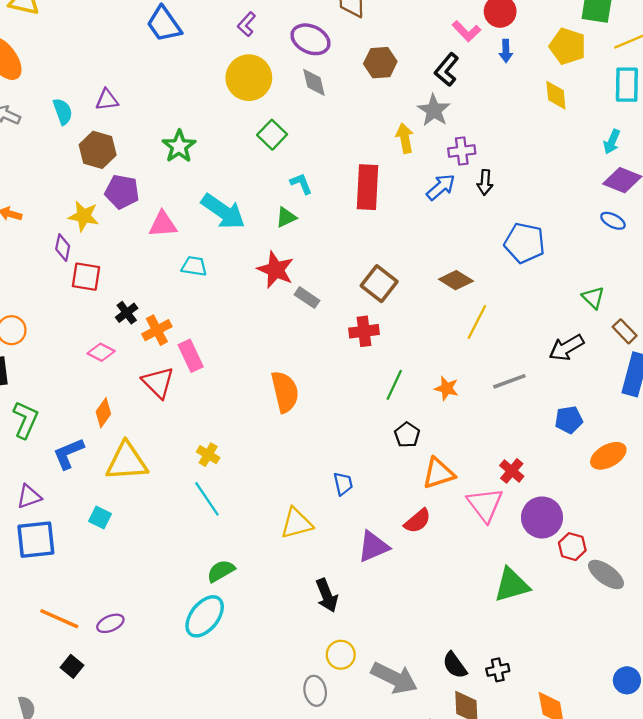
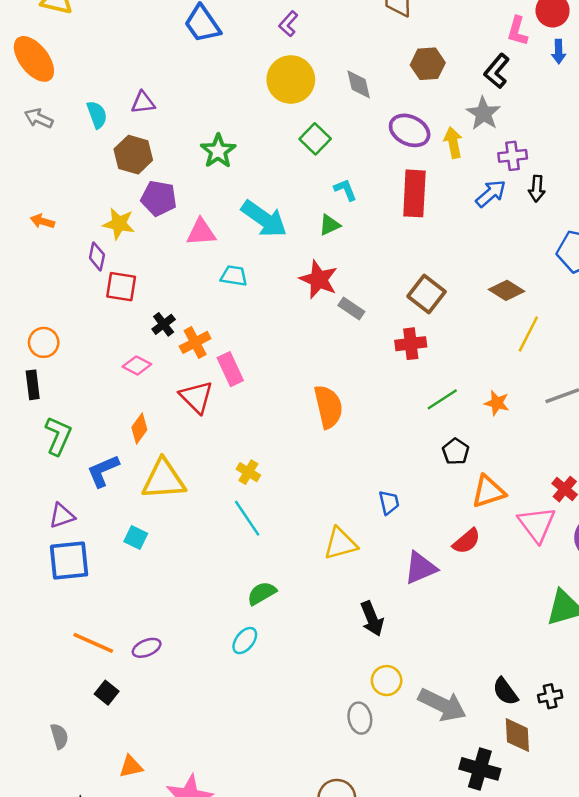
pink L-shape: (466, 31) -> (517, 31), turned 60
purple ellipse: (310, 39) -> (410, 130), moved
green line: (394, 385) -> (442, 399), turned 32
cyan ellipse: (205, 616) -> (245, 641), size x0.6

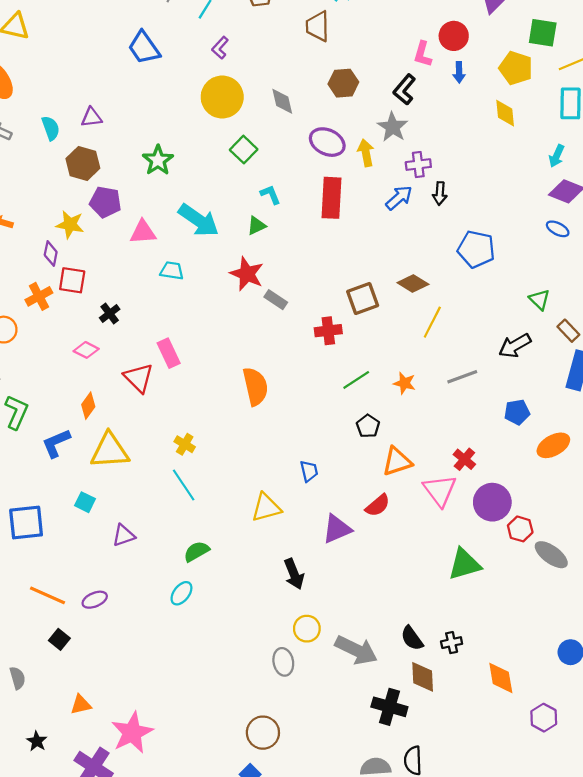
brown square: (427, 294) -> (363, 299), moved, turned 32
orange cross: (195, 342) -> (39, 296), moved
purple triangle: (62, 516) -> (124, 535), moved

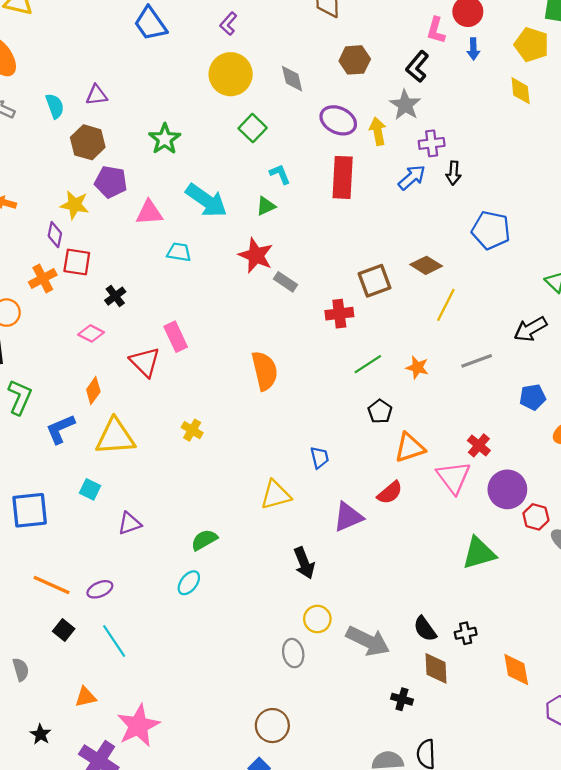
cyan line: (184, 485) -> (114, 641), moved
black cross: (389, 707) -> (402, 699), size x0.6

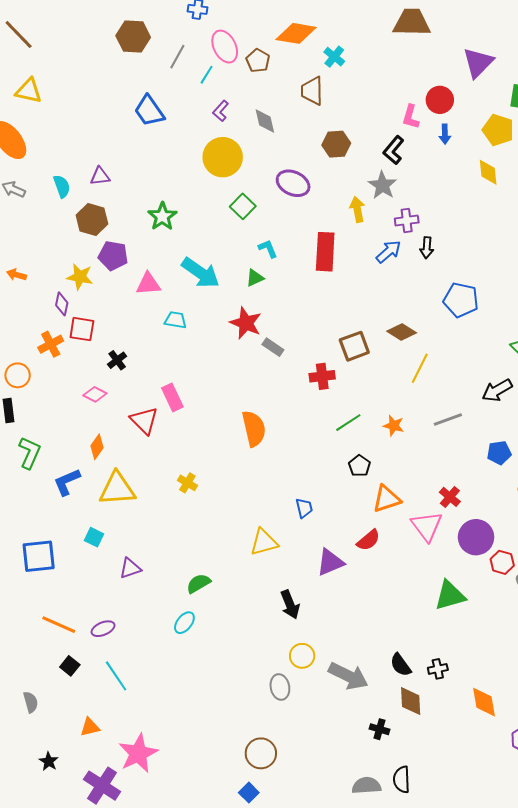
gray diamond: (292, 79) -> (265, 121), moved
purple ellipse: (338, 120) -> (293, 183), moved

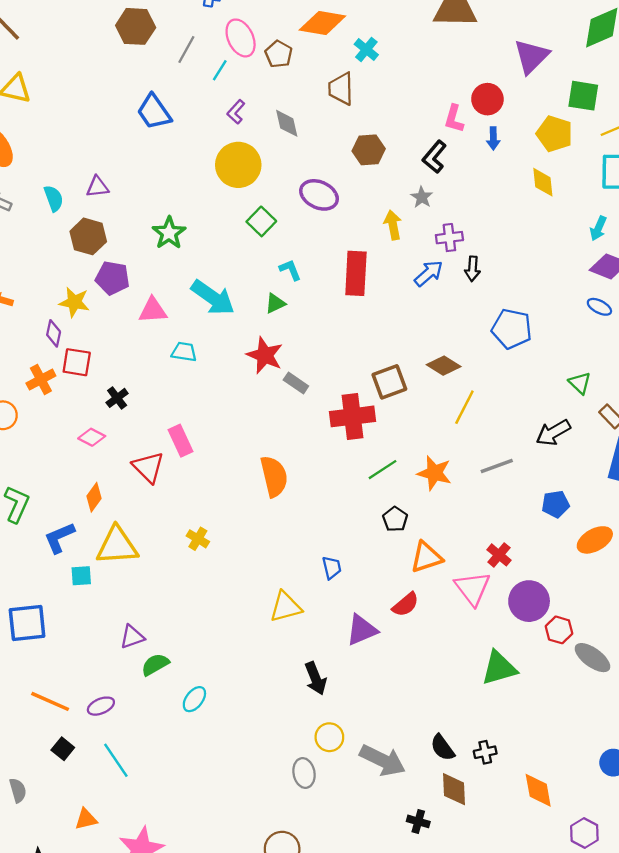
gray star: (383, 185) -> (422, 197), size x0.7
red cross: (322, 376) -> (352, 416), size x1.5
orange star: (394, 426) -> (434, 473), size x1.4
cyan square: (94, 537) -> (81, 576), moved, turned -30
green semicircle: (199, 583) -> (155, 665), moved

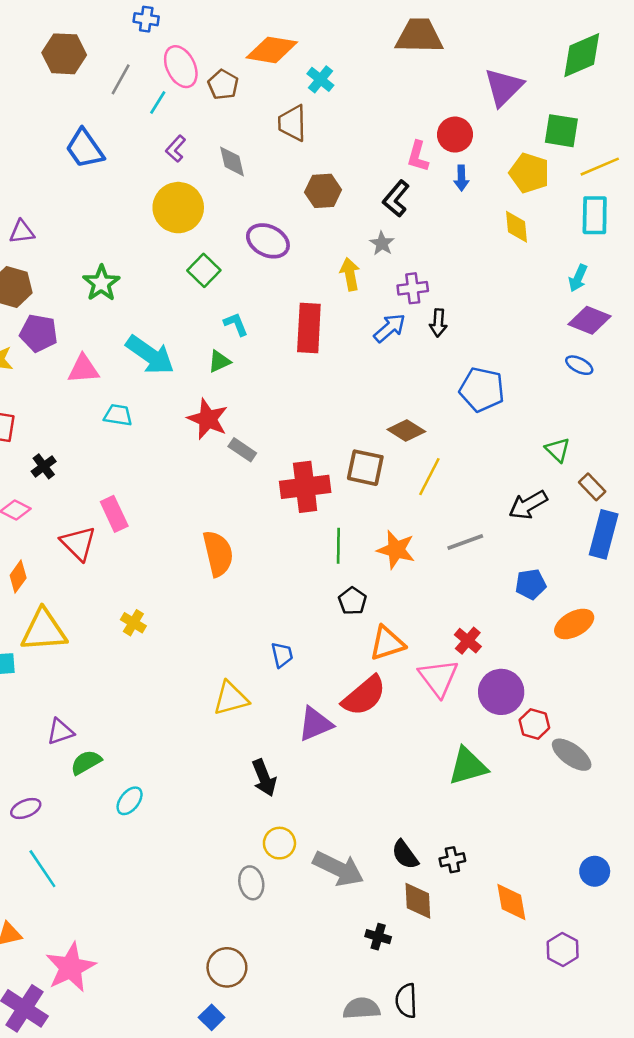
brown square: (389, 382) -> (365, 468), moved, turned 32
green line: (382, 470) -> (338, 546), turned -56
red semicircle: (406, 605) -> (364, 696), size x1.5

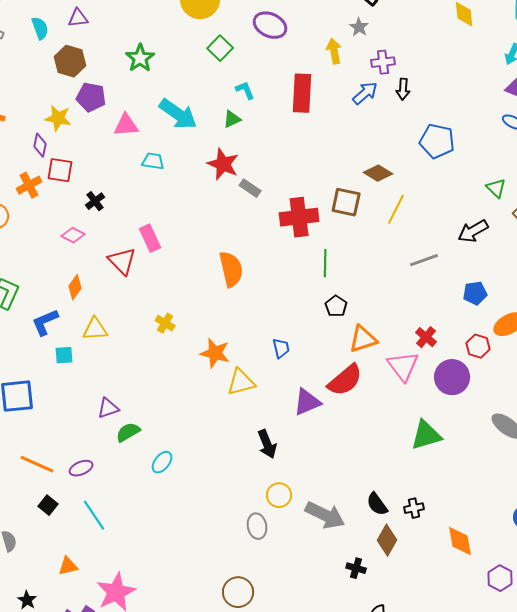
orange star: (396, 550) -> (215, 353), moved
yellow triangle: (44, 630) -> (95, 329), size x0.7
red hexagon: (534, 724) -> (478, 346), moved
brown diamond: (418, 901) -> (387, 540), turned 32

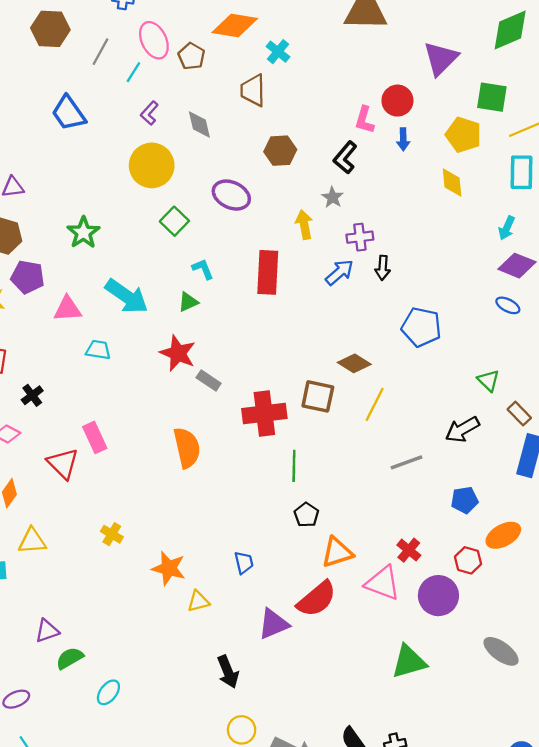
orange semicircle: (231, 269) -> (187, 448), moved
pink triangle: (403, 366) -> (383, 583), turned -32
yellow triangle: (241, 382) -> (198, 601), size x0.7

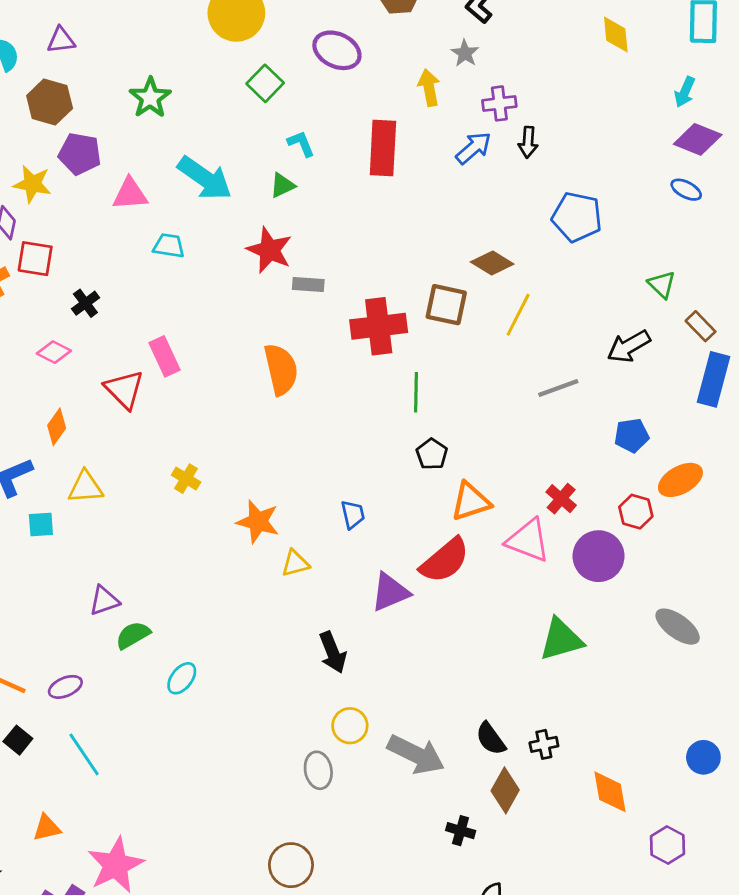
gray rectangle: (209, 381) -> (308, 285), turned -30

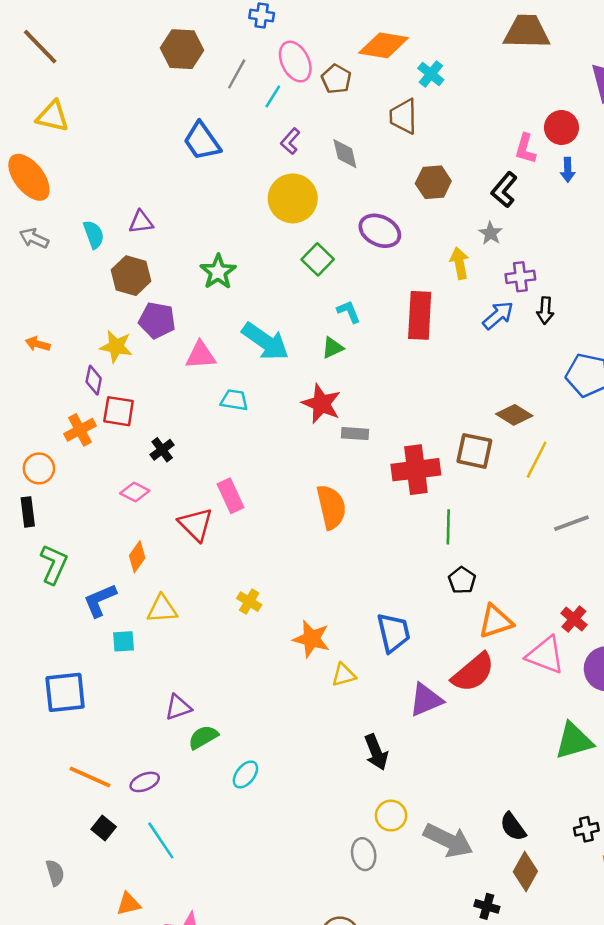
blue trapezoid: (353, 514) -> (394, 633), size x1.6
black cross: (544, 744) -> (586, 829), moved

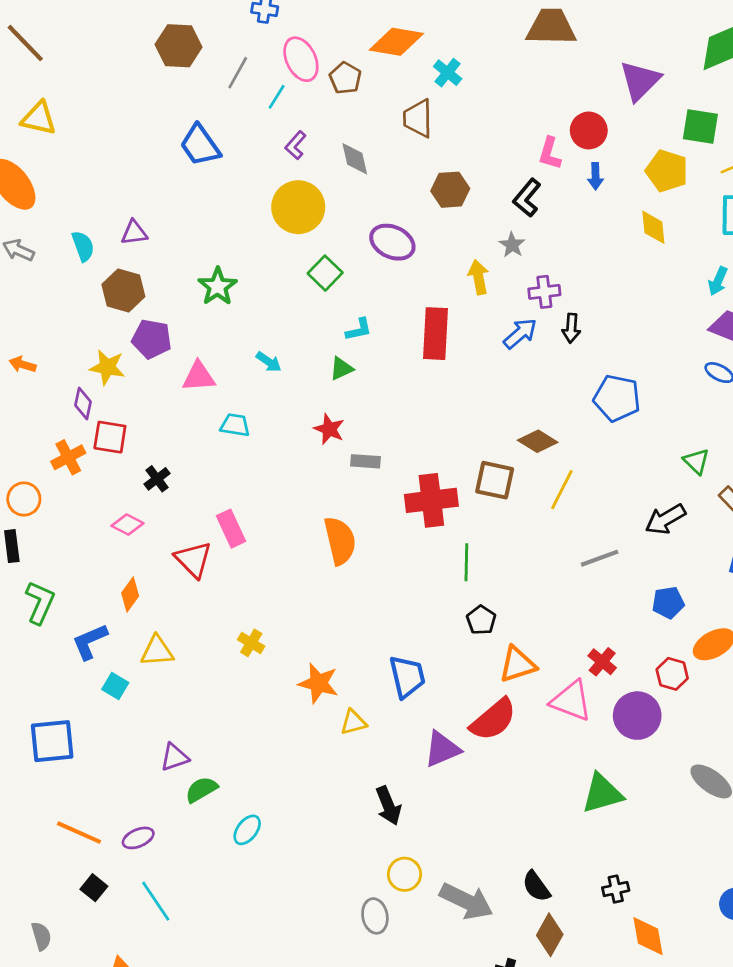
cyan L-shape: (349, 312) -> (359, 330), turned 100
cyan arrow: (265, 342) -> (269, 362), size x0.5
red star: (321, 404) -> (329, 429), size x0.7
cyan square: (124, 641) -> (115, 686), turned 35

